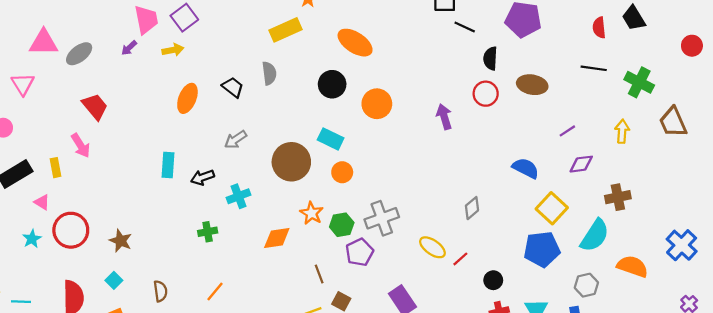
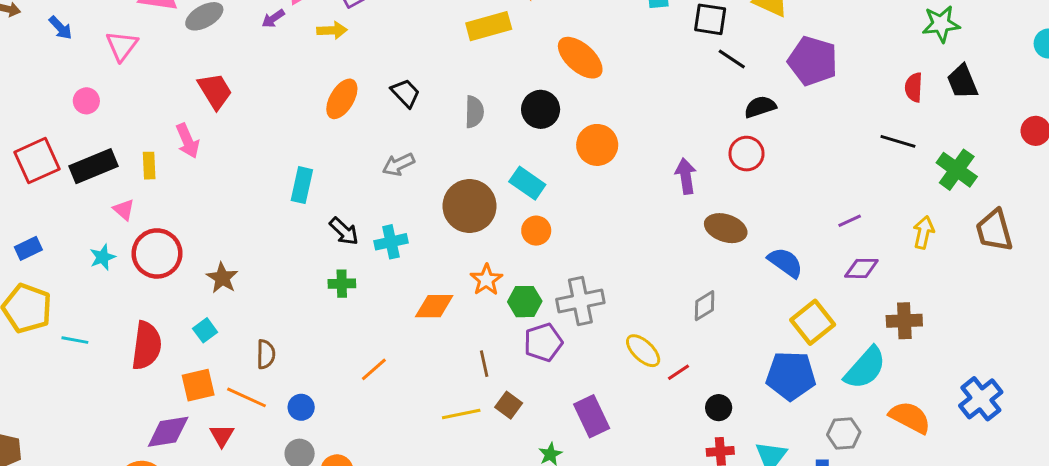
black semicircle: (490, 58) -> (760, 107), turned 60
gray semicircle: (269, 73) -> (474, 112), moved
brown ellipse: (532, 85) -> (726, 228), moved
black arrow: (203, 177) -> (344, 231), moved, turned -125
orange line: (215, 291) -> (374, 369), moved

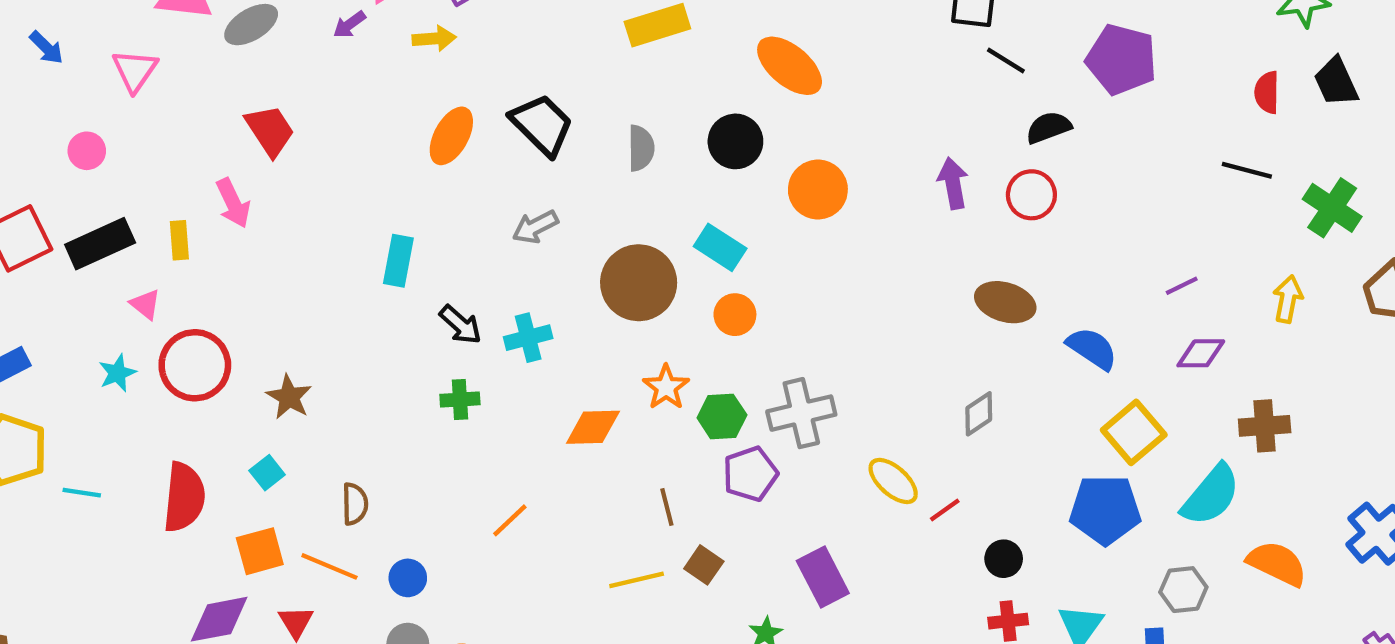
black trapezoid: (406, 93) -> (542, 125), size x1.5
purple arrow: (686, 176) -> (953, 183), moved

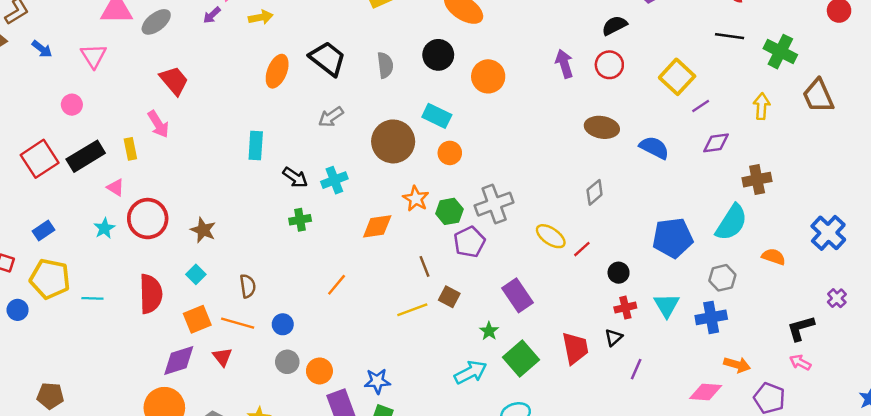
yellow square: (1134, 432) -> (677, 77), moved
orange semicircle: (1277, 564) -> (774, 257), size x0.7

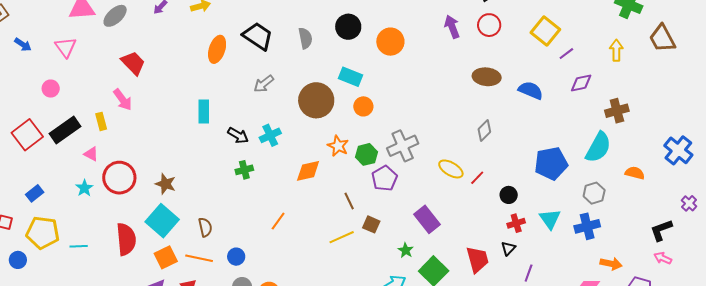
cyan square: (196, 274) -> (162, 221), size x2.0

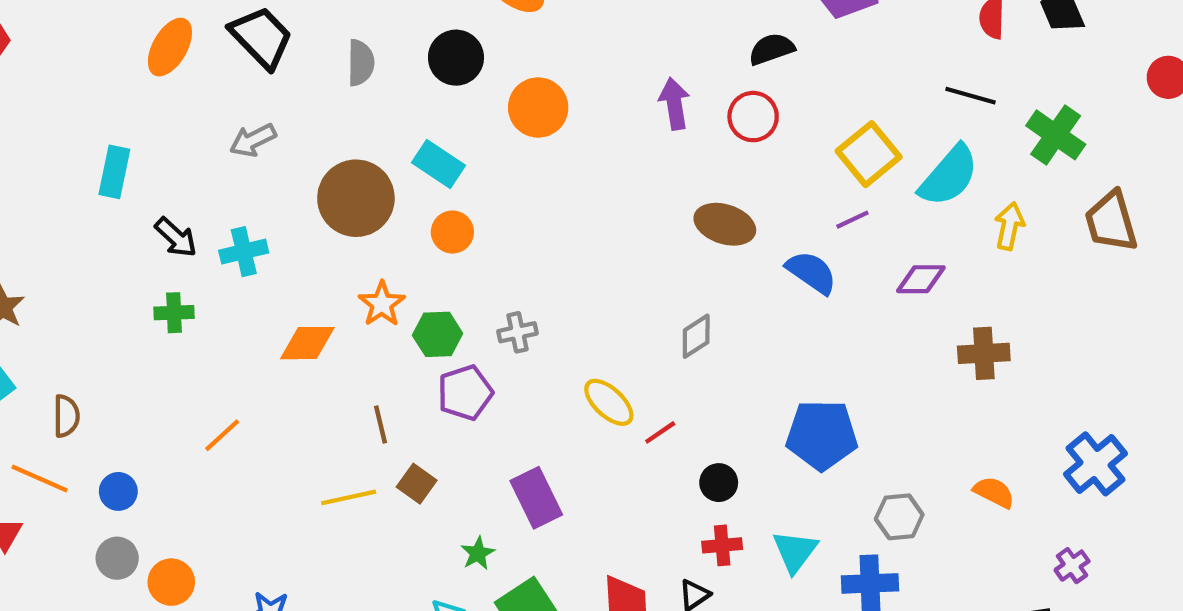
purple line: (566, 54) -> (852, 220), moved
gray cross: (403, 146) -> (517, 332), size x0.6
cyan semicircle: (598, 147) -> (949, 176), moved
purple cross: (689, 203) -> (1072, 566), moved

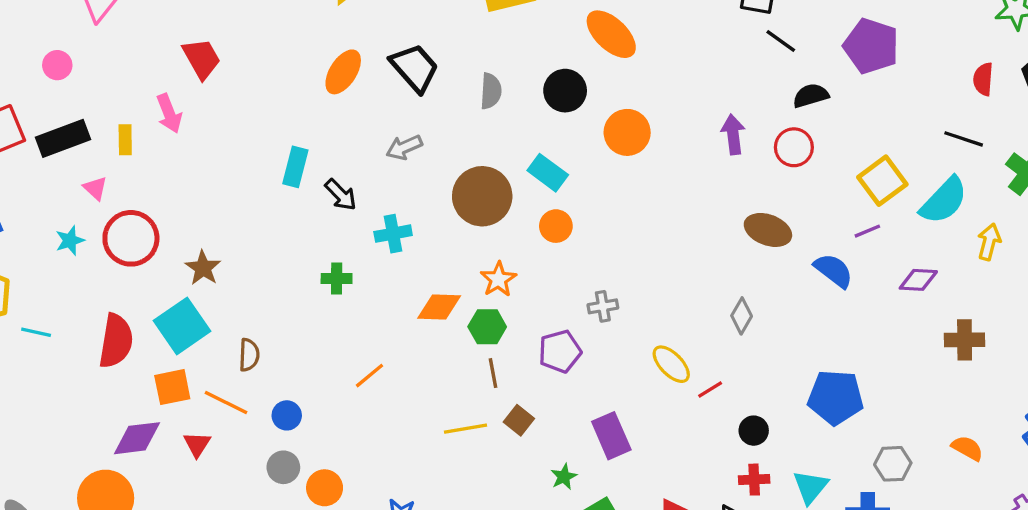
black arrow: (176, 237) -> (341, 195), moved
green hexagon: (438, 334) -> (487, 327), moved
gray diamond: (696, 336) -> (742, 316), turned -30

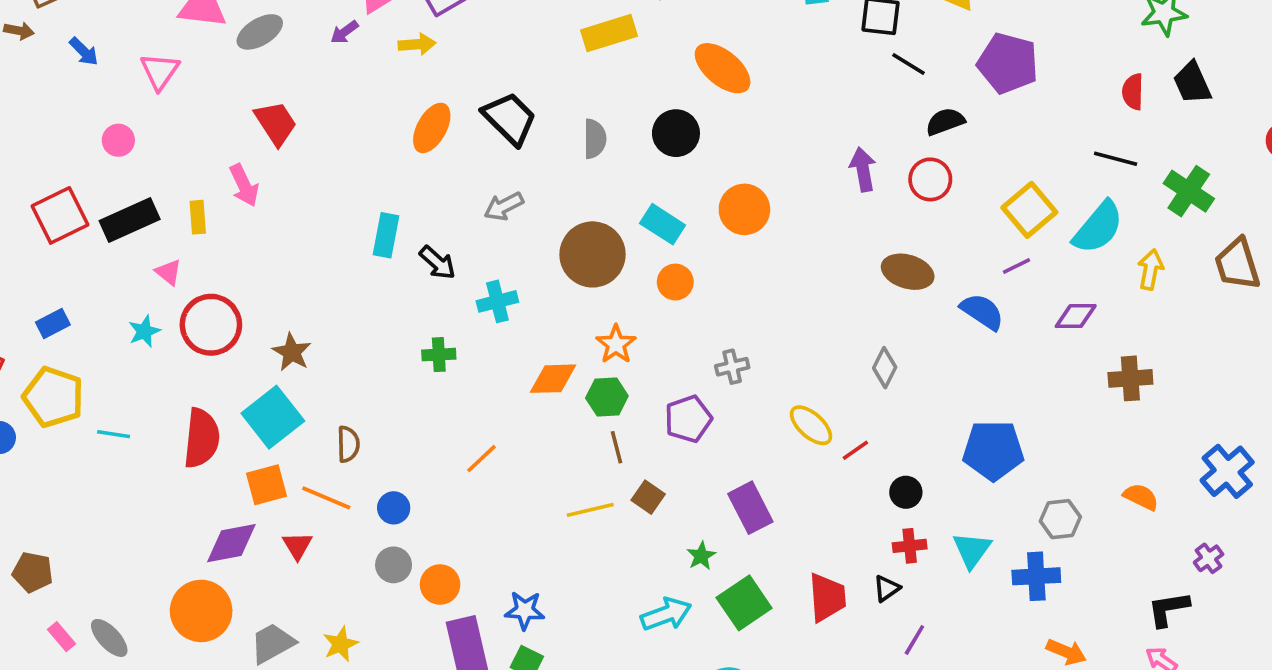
orange circle: (627, 132) -> (744, 209), moved

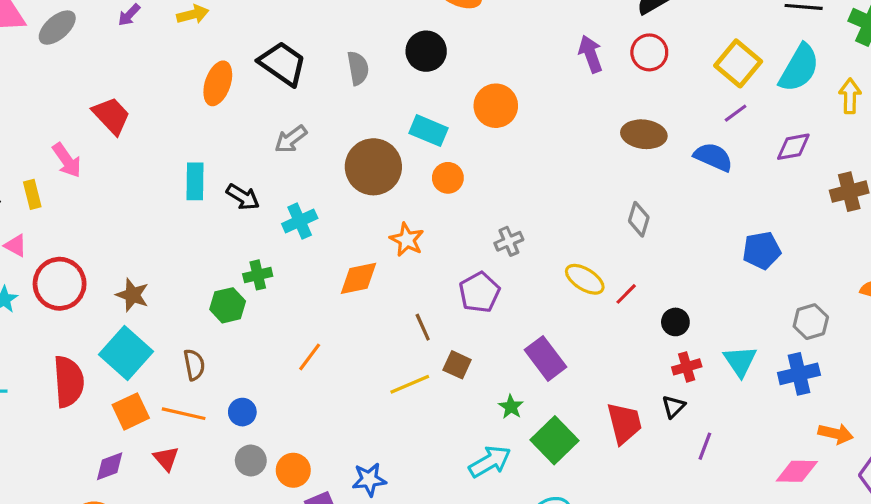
red trapezoid: (276, 123) -> (111, 116), moved
green hexagon: (607, 397) -> (228, 305), moved
blue pentagon: (993, 450) -> (762, 250), moved, size x0.7
purple diamond: (231, 543) -> (110, 466), size x0.7

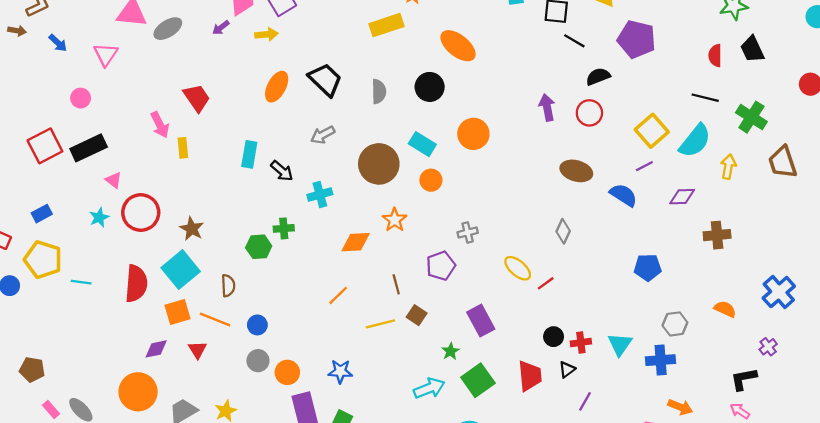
yellow rectangle: (32, 194) -> (183, 148), moved
black circle: (675, 322) -> (554, 337), moved
orange line: (310, 357) -> (338, 295), moved
blue star: (369, 480) -> (340, 371), moved

